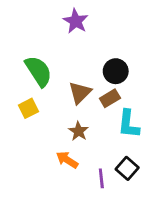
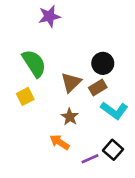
purple star: (76, 21) -> (49, 16), moved, turned 30
cyan L-shape: (129, 124) -> (114, 110), turned -60
purple line: (101, 178) -> (90, 159), turned 72

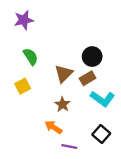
purple star: (49, 16) -> (24, 20), moved
green semicircle: (34, 63) -> (31, 57), size x0.7
purple line: (90, 159) -> (69, 147), moved, turned 35

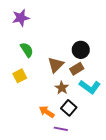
brown star: (62, 104) -> (62, 88), moved
black square: (101, 134) -> (69, 108), moved

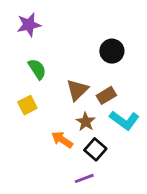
black circle: (81, 50) -> (112, 51), moved
orange arrow: (47, 112) -> (62, 140), moved
purple line: (61, 129) -> (84, 178), turned -32

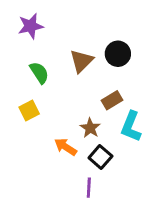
brown triangle: (77, 90) -> (82, 61), moved
cyan L-shape: (124, 120) -> (131, 126), turned 76
purple line: (84, 178) -> (89, 188), turned -66

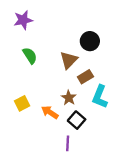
brown triangle: (82, 61) -> (69, 60), moved
yellow square: (29, 110) -> (22, 103), moved

